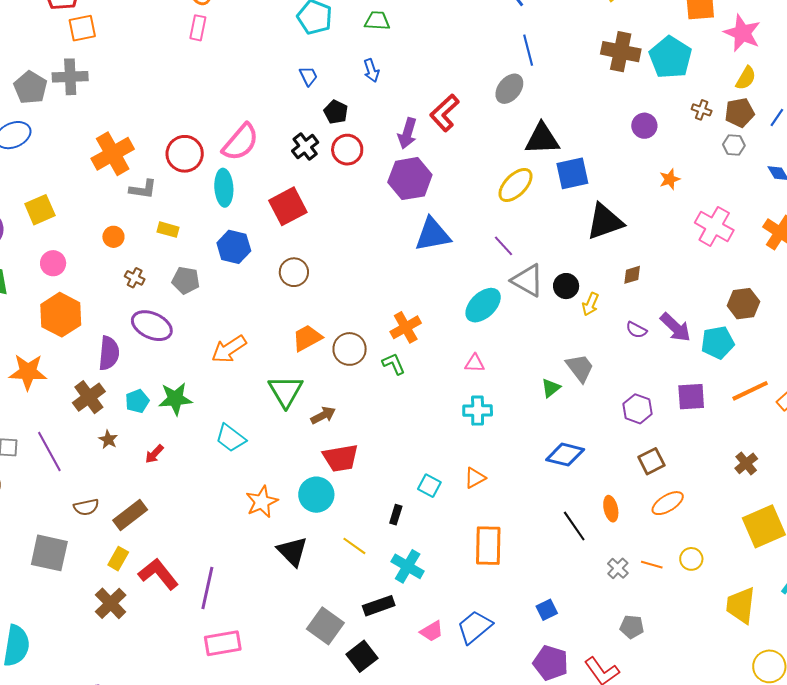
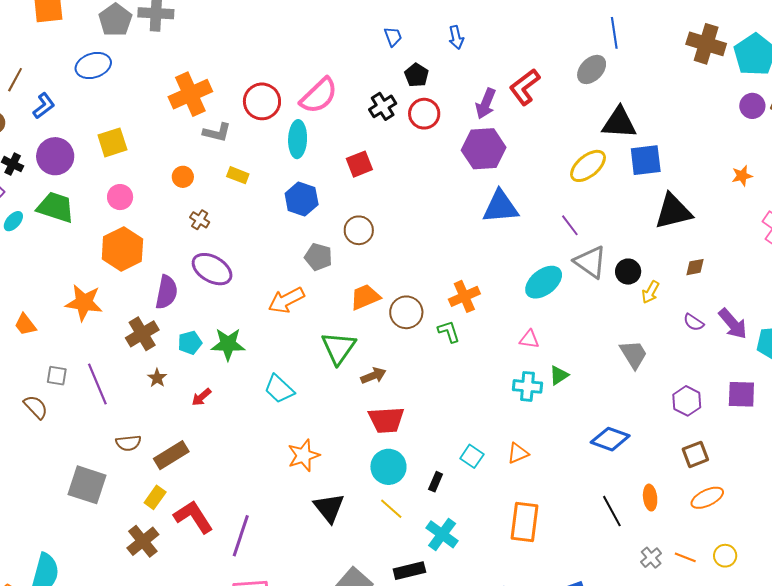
purple circle: (644, 126) -> (752, 106), moved
red square: (288, 206) -> (359, 164), size x0.7
gray pentagon: (186, 280) -> (318, 257), moved
green triangle: (551, 388) -> (559, 375), moved
cyan circle: (316, 495) -> (388, 467), moved

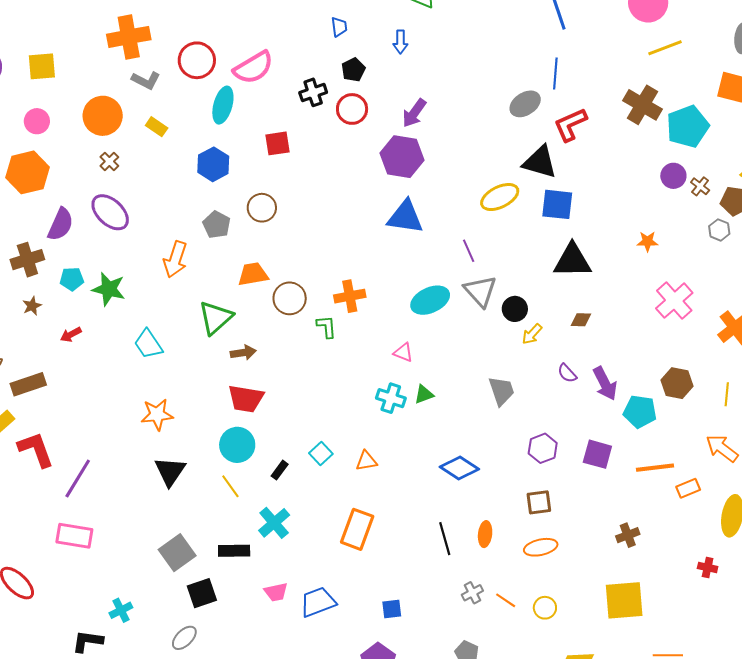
red L-shape: (525, 87) -> (570, 124), moved
orange circle: (183, 177) -> (103, 116), size x1.8
orange arrow: (286, 300) -> (175, 259), turned -57

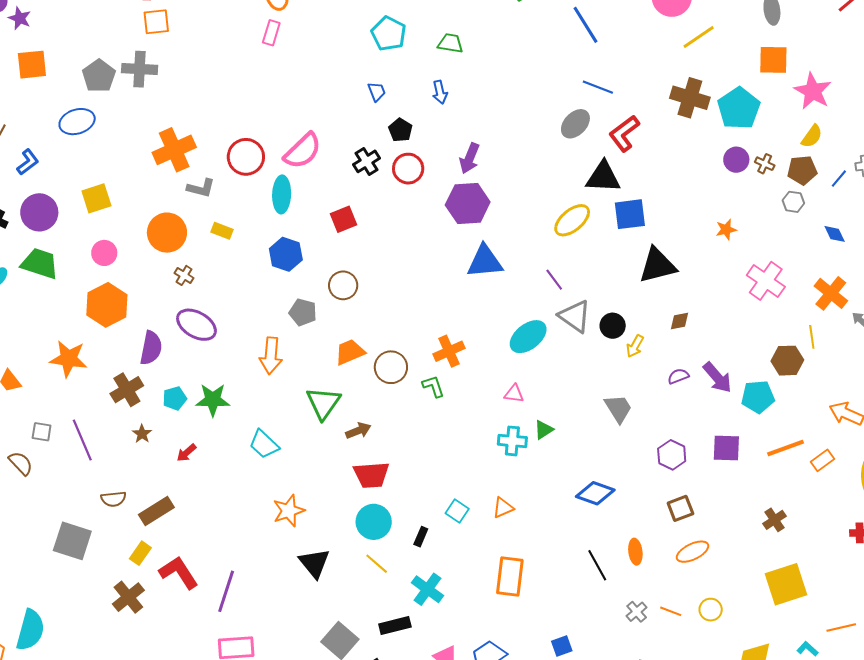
blue line: (555, 73) -> (598, 87), turned -60
purple semicircle: (567, 373) -> (678, 376), turned 125
yellow line: (727, 394) -> (812, 337), moved

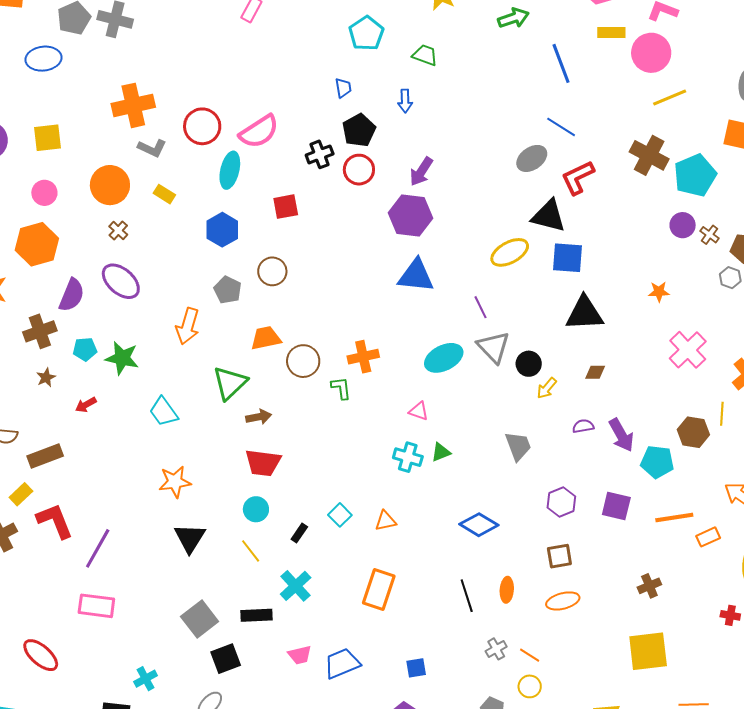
black pentagon: (400, 130) -> (359, 130), size x1.4
cyan circle: (374, 522) -> (256, 509), size x0.7
yellow circle: (711, 610) -> (530, 686), moved

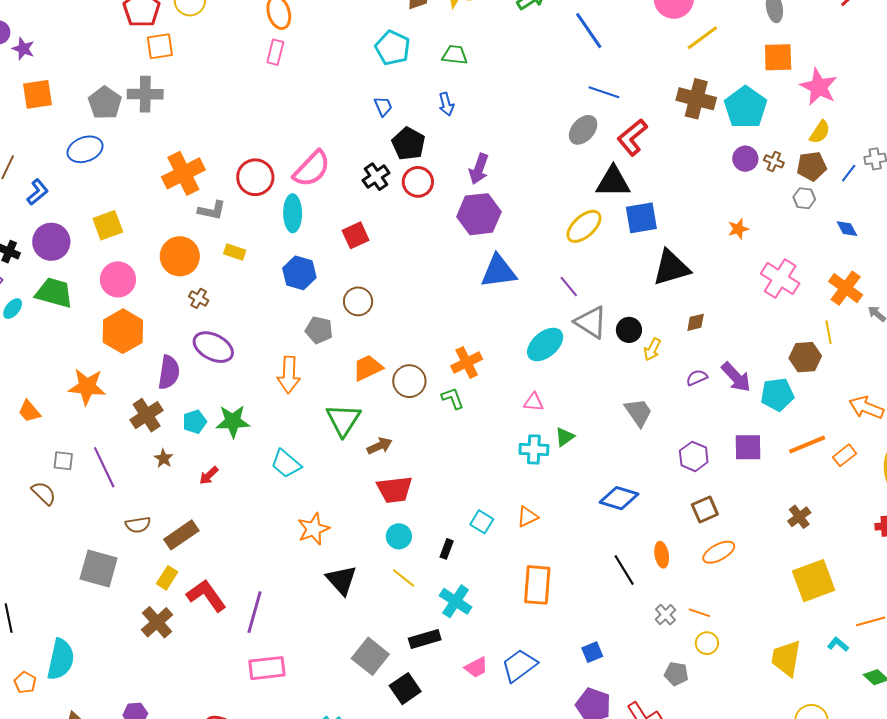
pink circle: (44, 193) -> (118, 279), size x1.4

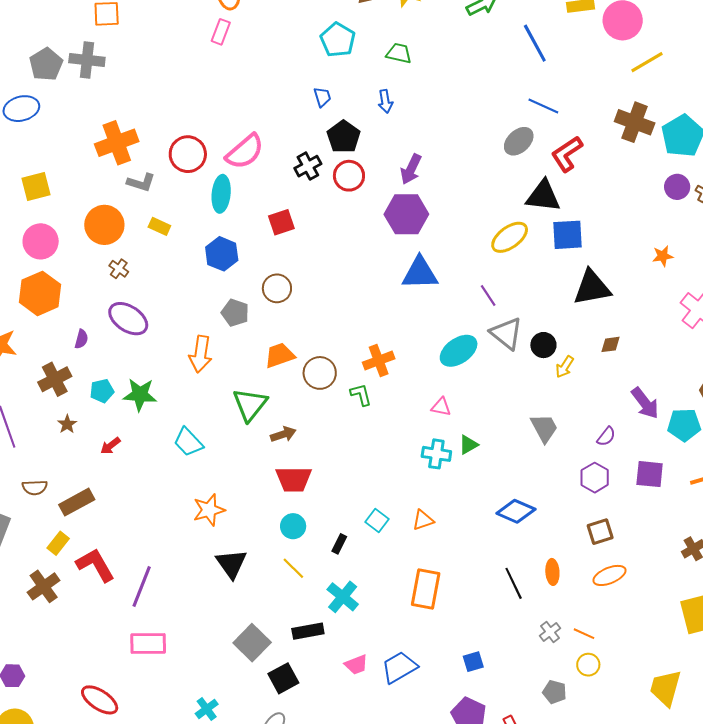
purple semicircle: (169, 372) -> (81, 339), size x0.6
purple semicircle: (697, 378) -> (606, 436), moved, turned 145

